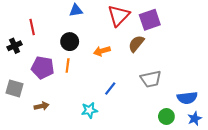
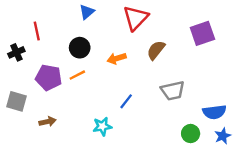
blue triangle: (76, 10) -> (87, 12), turned -32
purple square: (150, 20) -> (202, 33), moved
orange line: (68, 66) -> (77, 75), turned 56

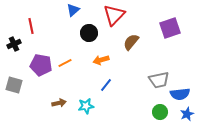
black circle: (80, 48) -> (89, 33), moved
orange arrow: (117, 58) -> (101, 60), moved
gray trapezoid: (173, 91) -> (159, 80), moved
brown arrow: (47, 122) -> (59, 103), moved

